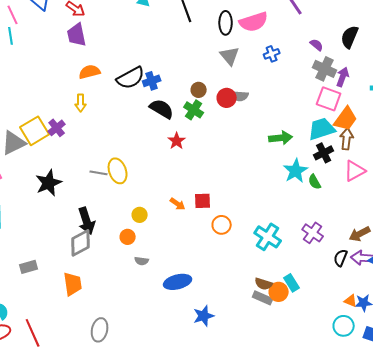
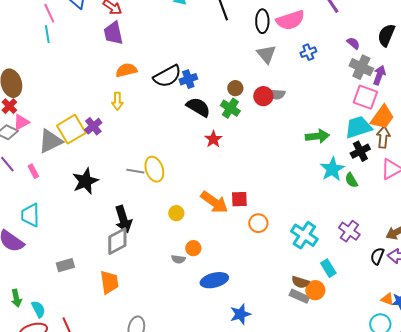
orange arrow: (178, 204) -> (214, 202), size x1.8
orange circle: (128, 237) -> (193, 248), moved
cyan rectangle: (292, 283) -> (328, 268), moved

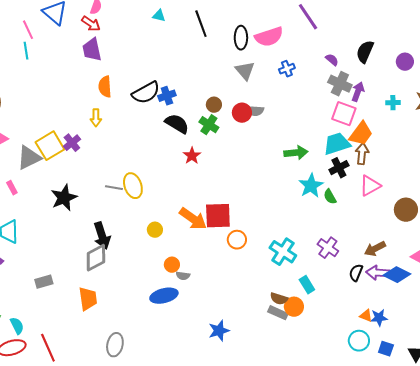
orange semicircle: (126, 70) -> (105, 87), turned -80
red square: (239, 199) -> (218, 216), size x1.6
gray semicircle: (178, 259) -> (183, 276), moved
blue ellipse: (214, 280) -> (164, 296), moved

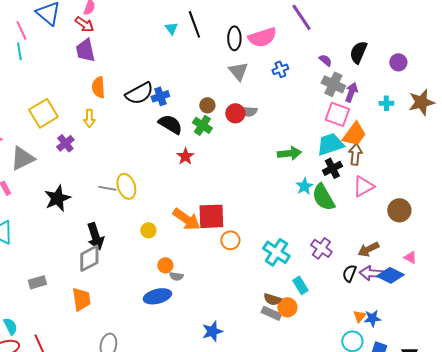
cyan triangle: (159, 16) -> (171, 28), moved, turned 40
yellow square: (50, 146) -> (43, 113), moved
cyan star: (311, 186) -> (304, 186), size x0.7
green semicircle: (330, 197) -> (323, 197), size x1.8
orange triangle: (366, 316) -> (359, 316), turned 48

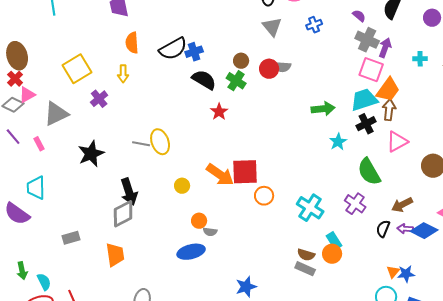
green semicircle: (323, 197) -> (369, 172), moved
purple arrow: (371, 273) -> (405, 229), size x0.7
orange circle: (287, 307) -> (332, 254), moved

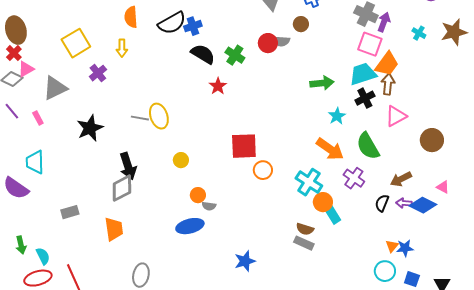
cyan cross: (420, 59) -> (419, 33), turned 32
brown circle: (241, 61) -> (301, 24), moved
orange arrow: (220, 175) -> (330, 149), moved
orange circle: (332, 254) -> (323, 202), moved

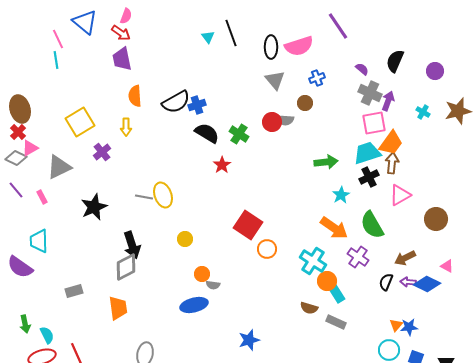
pink square: (370, 44) -> (374, 123), turned -30
red square: (244, 146) -> (248, 225), turned 36
gray rectangle: (304, 243) -> (336, 322), moved

